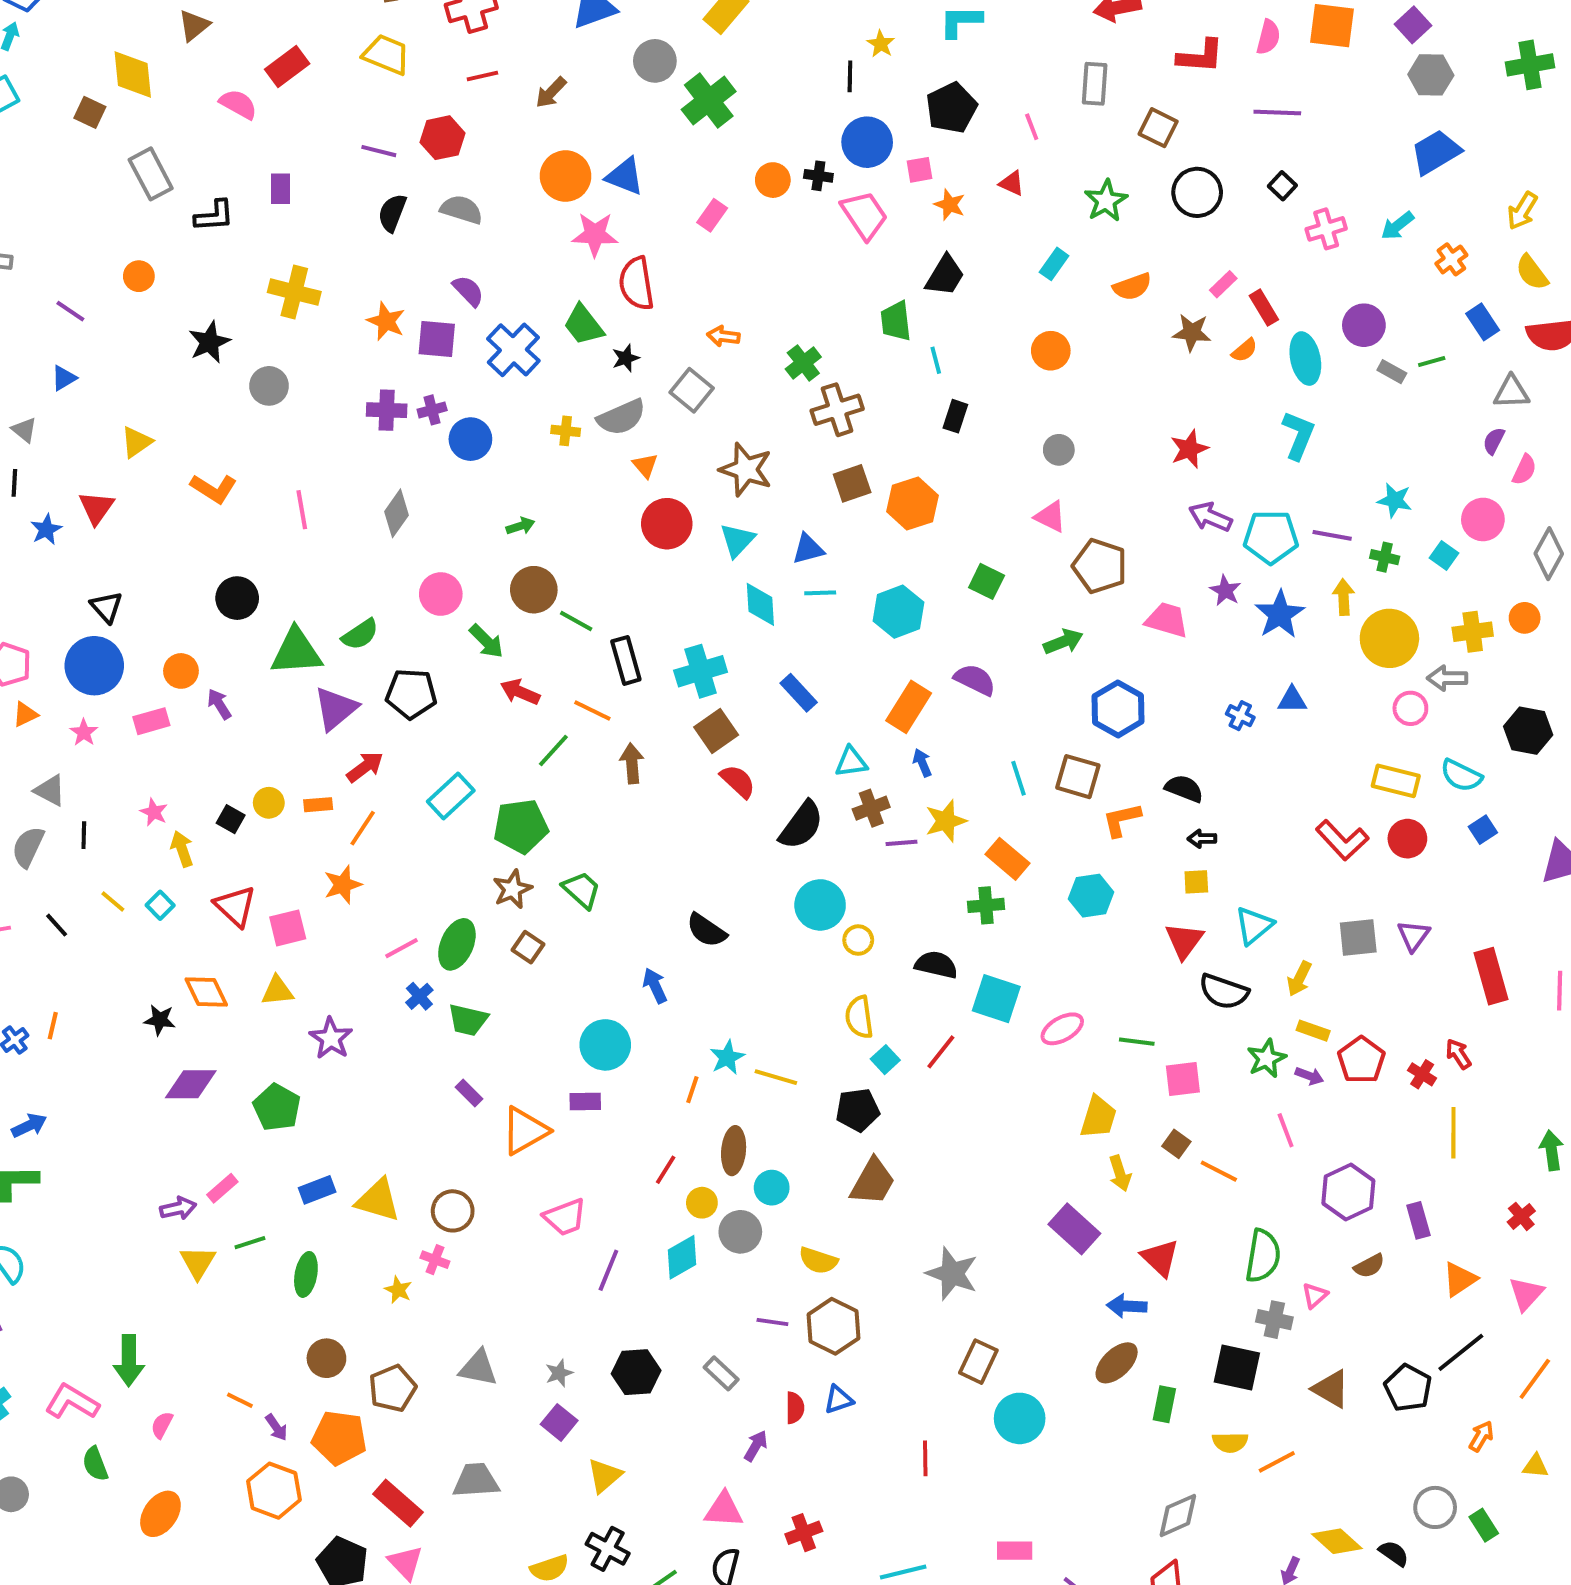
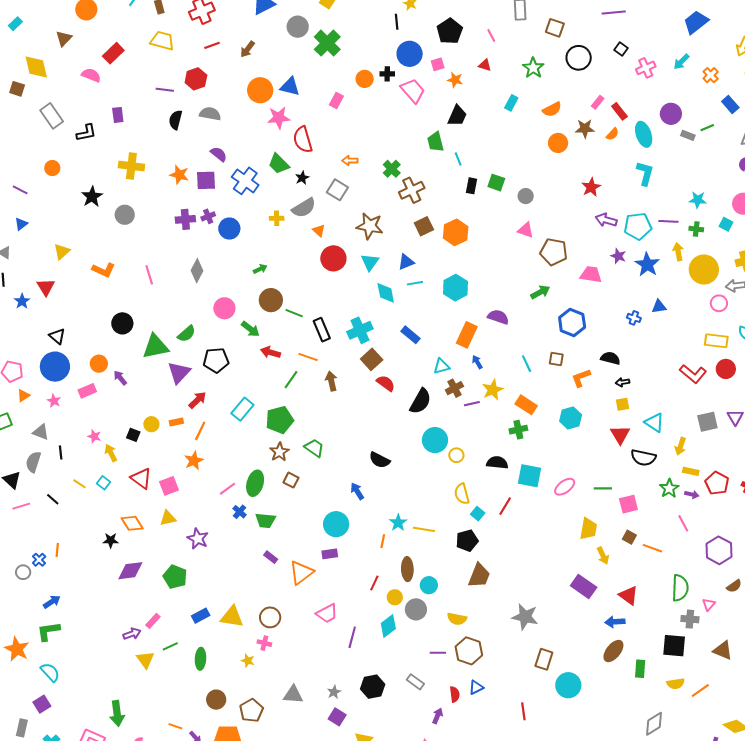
orange circle: (1051, 351) -> (558, 143), moved
green square: (987, 581) -> (496, 183), moved
brown square: (1078, 777) -> (556, 359), size x0.7
cyan triangle: (1254, 926) -> (654, 423), turned -40

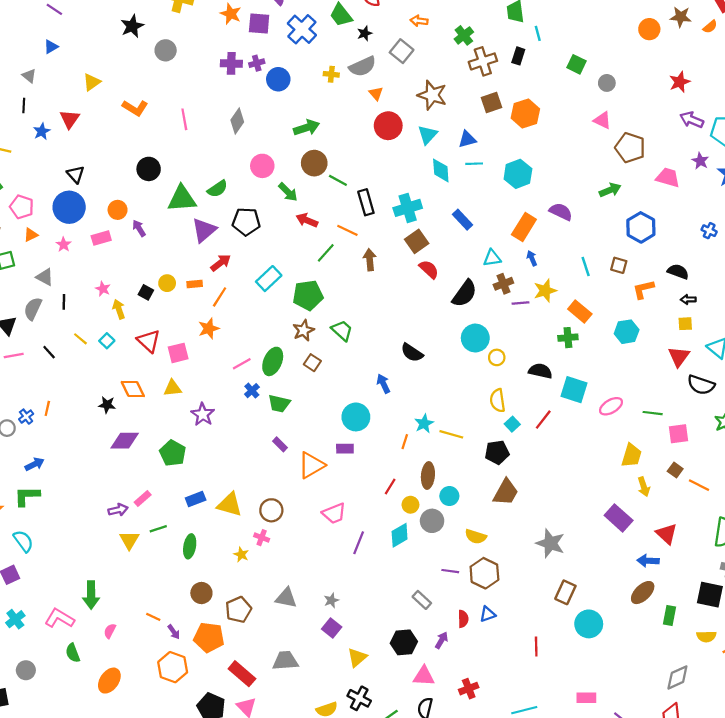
black rectangle: (472, 186) -> (518, 56), moved
green arrow: (260, 269) -> (307, 128), size x1.6
black hexagon: (373, 687) -> (404, 642), moved

